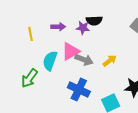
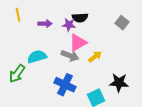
yellow line: (30, 34) -> (18, 15), moved
pink triangle: (71, 51) -> (78, 43), moved
cyan semicircle: (50, 61) -> (37, 57), turned 54

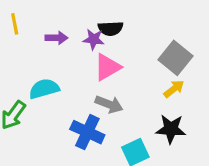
gray square: (122, 23) -> (176, 58), moved, size x1.5
gray arrow: (70, 56) -> (109, 104), moved
yellow arrow: (95, 57) -> (174, 89), moved

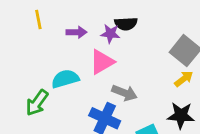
pink triangle: (107, 67) -> (102, 62), moved

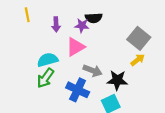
purple arrow: (76, 32) -> (56, 24), turned 88
green arrow: (37, 103) -> (45, 78), moved
black star: (181, 115) -> (117, 80), moved

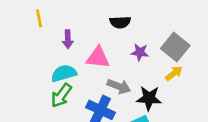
purple arrow: (56, 24) -> (68, 39), moved
purple star: (82, 25) -> (140, 52), moved
pink triangle: (75, 47) -> (98, 58), turned 36

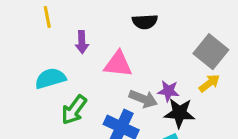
purple star: (140, 52) -> (168, 91), moved
cyan semicircle: (64, 73) -> (50, 78), moved

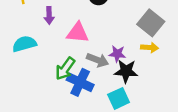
yellow arrow: (209, 83) -> (150, 48), turned 42
green arrow: (74, 110) -> (65, 69), moved

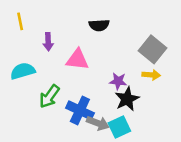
gray arrow: (97, 60) -> (98, 123), moved
green arrow: (65, 69) -> (49, 96), moved
black star: (126, 71) -> (127, 99), turned -30

